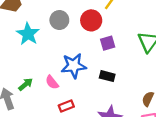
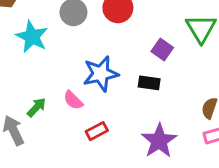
purple square: (108, 43) -> (162, 50), moved, turned -32

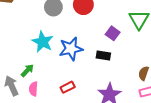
cyan star: (32, 37) -> (43, 42), moved
pink semicircle: (73, 100) -> (33, 89), moved, turned 48

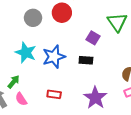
red rectangle: (68, 87) -> (54, 94), turned 40
pink semicircle: (33, 89) -> (21, 99), turned -32

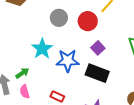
purple square: (93, 38) -> (98, 48), moved
black rectangle: (86, 60) -> (97, 73), size x1.6

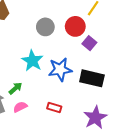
purple square: (98, 48) -> (89, 43), moved
pink semicircle: (25, 92) -> (20, 107), turned 88

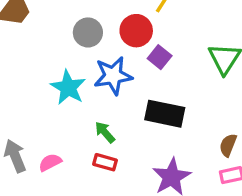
blue star: (60, 69) -> (113, 76), moved
green arrow: (15, 88) -> (105, 132), moved, turned -88

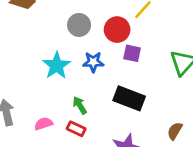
purple square: (160, 57) -> (132, 53), turned -36
blue star: (113, 76) -> (93, 62), size x0.7
pink semicircle: (50, 162) -> (43, 124), moved

